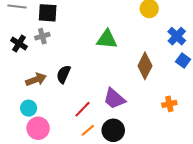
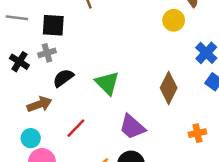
green triangle: (107, 39) -> (107, 83), moved, turned 40
black semicircle: (64, 74) -> (63, 78), moved, turned 30
red line: (83, 109) -> (76, 128), moved

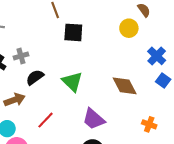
black square: (53, 25) -> (73, 32), moved
brown diamond: (169, 88) -> (125, 86), turned -55
orange cross: (197, 133) -> (149, 124), turned 32

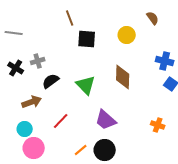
yellow circle: (129, 28) -> (127, 35), moved
blue cross: (157, 56) -> (165, 61), turned -30
brown diamond: (125, 86) -> (123, 77), moved, turned 30

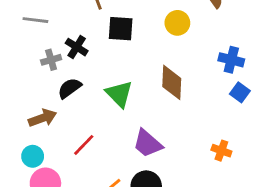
gray line: (14, 33) -> (35, 20), moved
black cross: (16, 68) -> (77, 47), moved

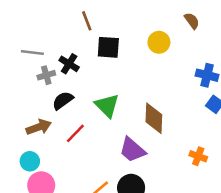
gray line: (35, 20) -> (32, 52), moved
brown diamond: (172, 82) -> (154, 118), moved
red line: (84, 145) -> (75, 133), moved

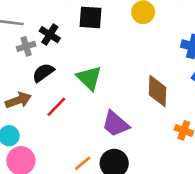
brown diamond: (154, 118) -> (158, 91), moved

